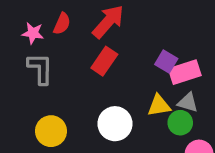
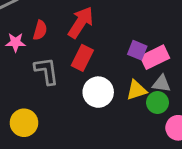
gray L-shape: (40, 69) -> (46, 71), moved
white circle: (115, 124) -> (98, 92), moved
yellow circle: (51, 131) -> (24, 123), moved

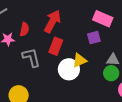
purple square: (137, 50) -> (94, 38), turned -32
pink rectangle: (155, 57) -> (103, 19), moved, turned 54
yellow triangle: (136, 90) -> (80, 60), moved

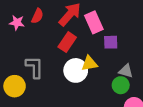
pink rectangle: (103, 19) -> (94, 22), moved, turned 30
gray L-shape: (31, 58) -> (35, 67), moved

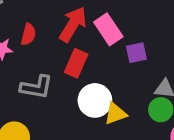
yellow triangle: (89, 63) -> (115, 114), moved
gray L-shape: (35, 67) -> (36, 87), moved, turned 110

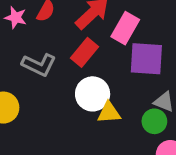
pink rectangle: (108, 29) -> (125, 28), turned 48
purple square: (136, 53) -> (146, 59), size x1.6

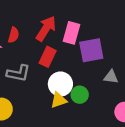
yellow triangle: (109, 113) -> (59, 100), moved
green circle: (154, 121) -> (80, 95), moved

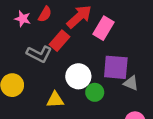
purple square: (91, 50) -> (116, 67), moved
red rectangle: (48, 57) -> (59, 41), moved
yellow triangle: (59, 100) -> (55, 100), moved

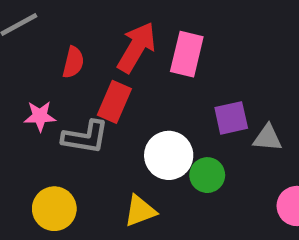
pink star: (23, 19) -> (40, 116), moved
purple square: (116, 67) -> (231, 118), size x0.7

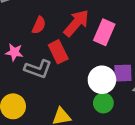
red rectangle: (114, 102) -> (58, 52), turned -60
white circle: (169, 155) -> (102, 80), moved

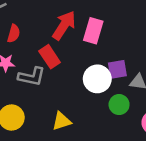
red semicircle: (39, 25) -> (14, 34), moved
green circle: (103, 103) -> (119, 105), moved

